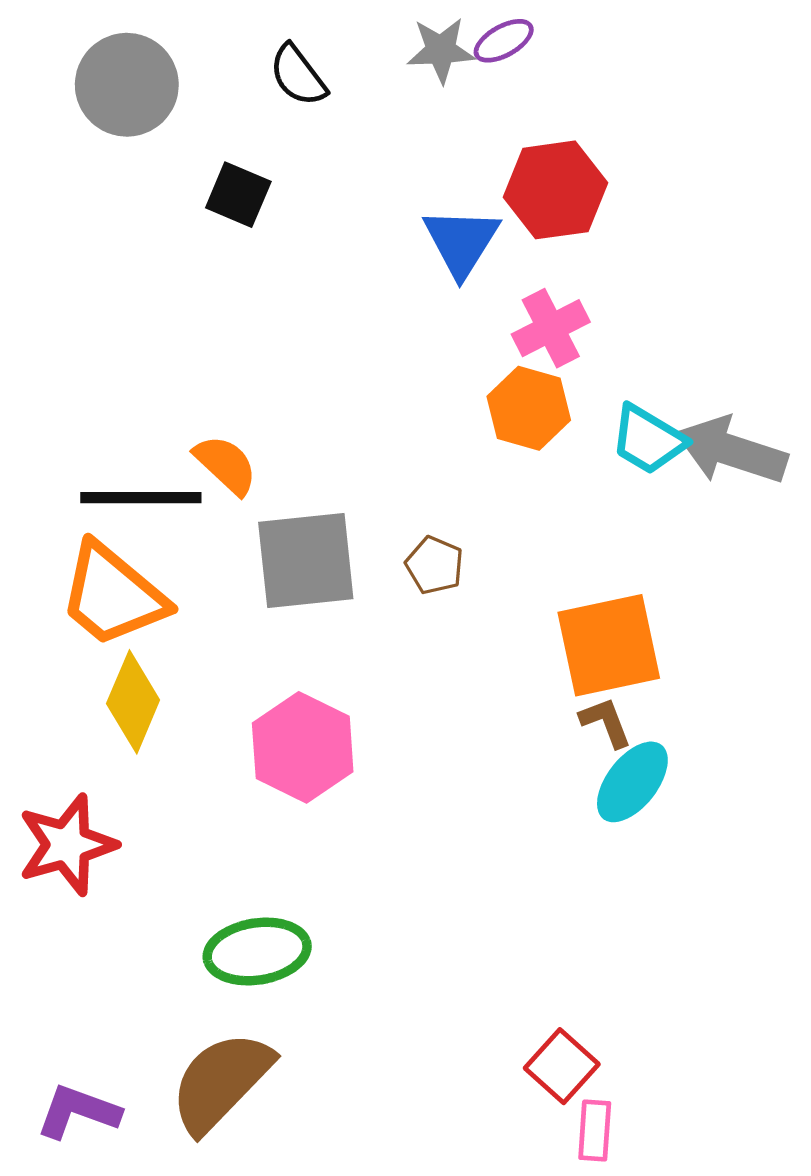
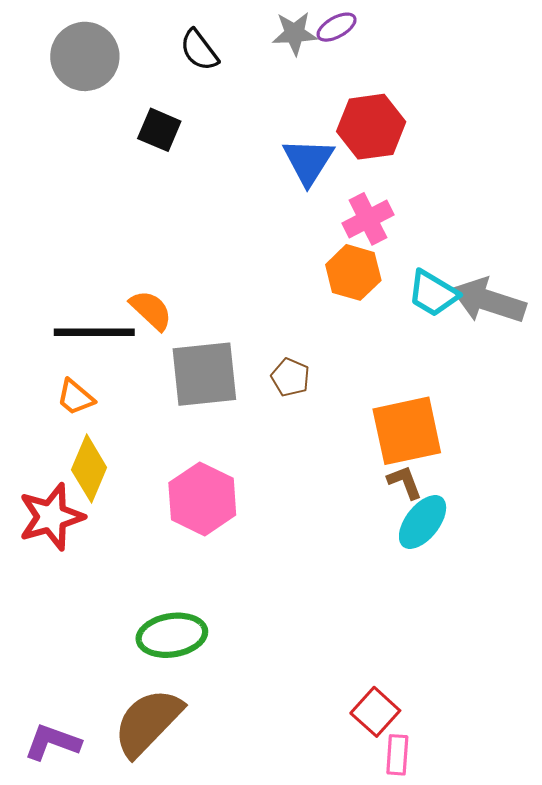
orange trapezoid: (113, 595) -> (75, 397), size x0.5
red star: (67, 845) -> (51, 517), moved

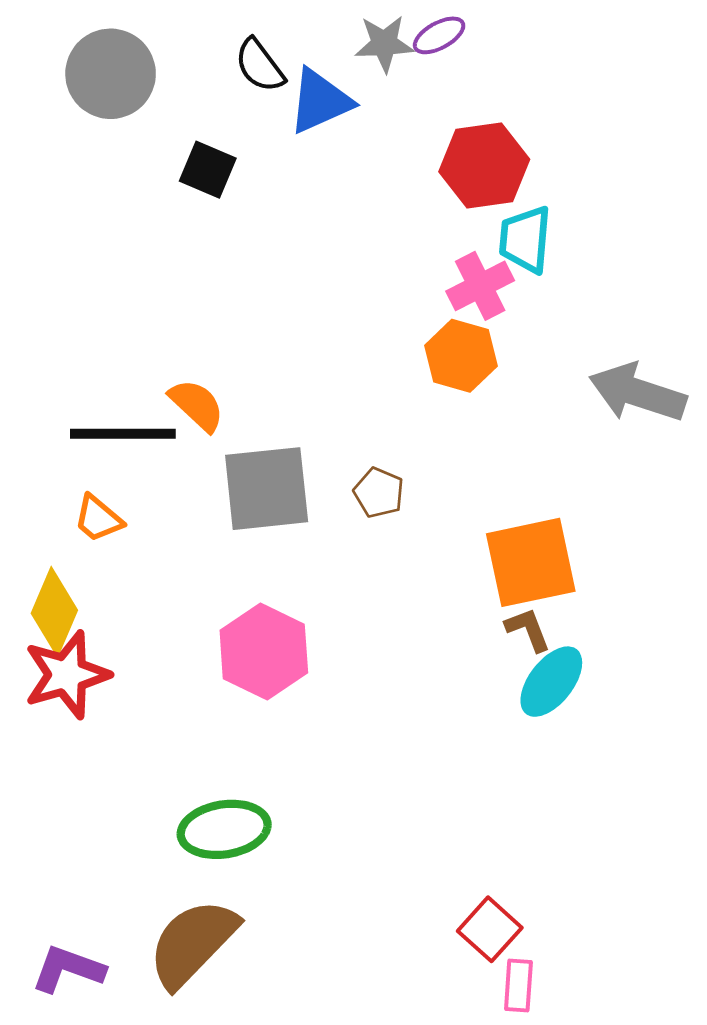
blue triangle: (308, 161) -> (320, 101), moved, turned 34
cyan trapezoid: (433, 293) -> (525, 239), moved, turned 64
yellow diamond: (89, 469) -> (54, 612), moved

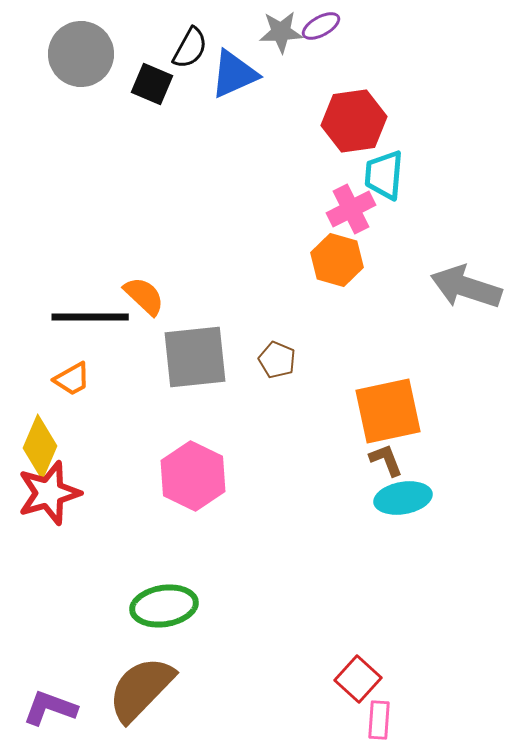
black semicircle: (260, 66) -> (190, 48), turned -114
black square: (208, 170) -> (152, 84), moved
orange trapezoid: (98, 519) -> (72, 379), turned -69
cyan ellipse: (551, 682) -> (403, 498), turned 42

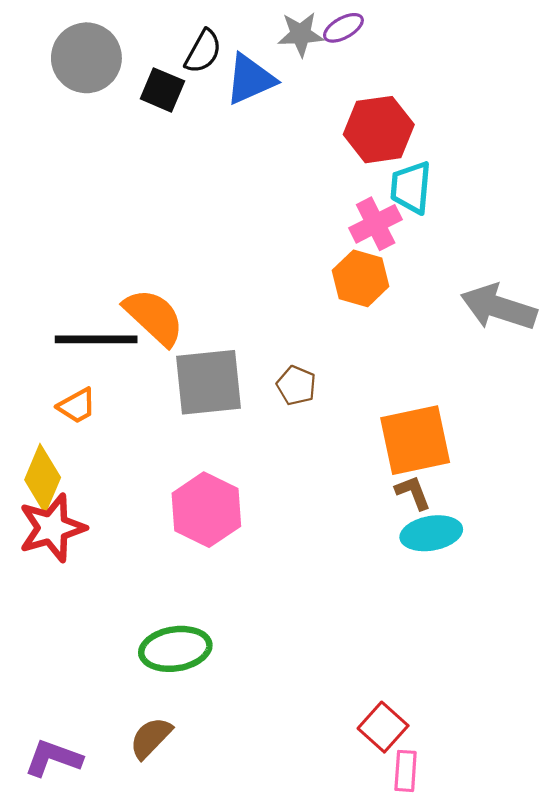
orange semicircle: (144, 296) -> (154, 317), size x1.4
brown semicircle: (141, 689) -> (151, 738), size x0.6

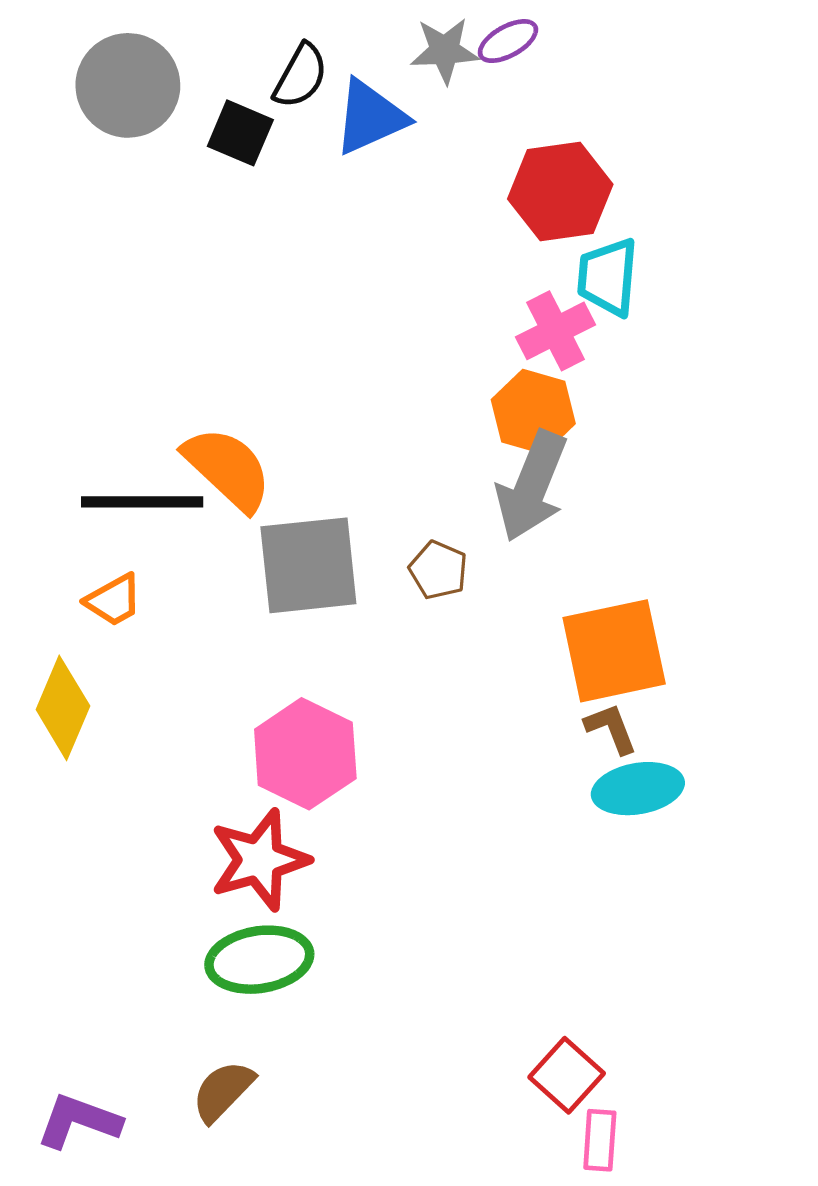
gray arrow: (499, 307) -> (532, 486), moved, turned -86
red star: (52, 528) -> (259, 860), moved

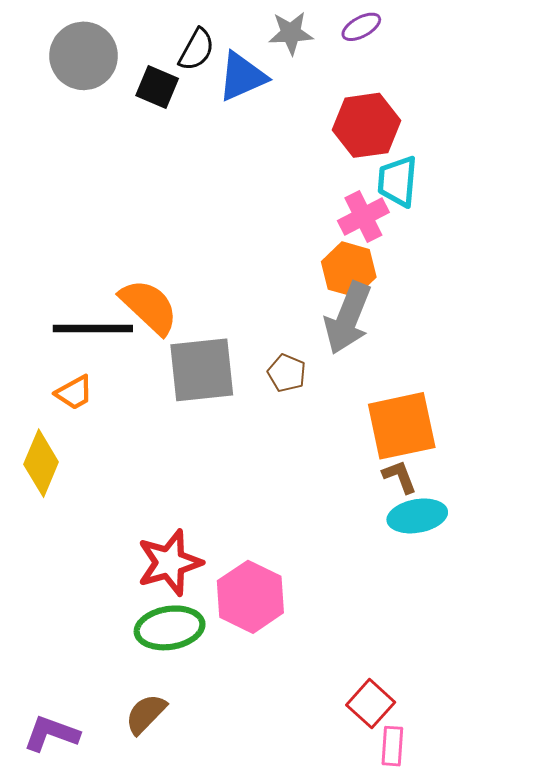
purple ellipse: (508, 41) -> (361, 27), moved
pink hexagon: (305, 754) -> (250, 597), moved

